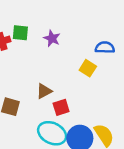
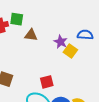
purple star: (52, 38) -> (61, 42), moved
brown triangle: (44, 91) -> (31, 35), moved, turned 32

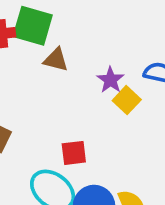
green square: (17, 19) -> (33, 26), size x1.5

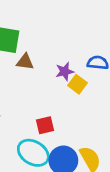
purple star: (110, 80) -> (65, 71), turned 30

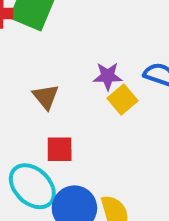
brown triangle: (25, 62) -> (46, 97), moved, turned 30

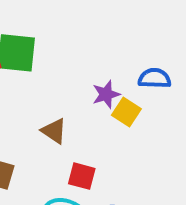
red square: (60, 149) -> (82, 176), turned 32

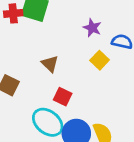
purple star: (106, 94) -> (92, 28), moved, turned 30

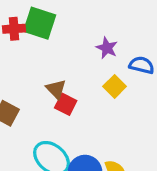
red square: (63, 97) -> (66, 104), moved

